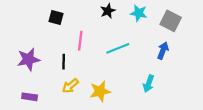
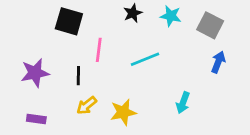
black square: (56, 17) -> (69, 21), size x1.5
blue arrow: (163, 51) -> (218, 62), moved

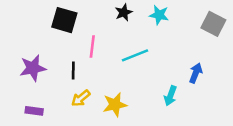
gray square: (210, 25) -> (213, 24), moved
blue arrow: (218, 62) -> (196, 73), moved

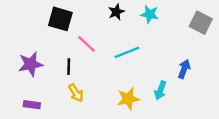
pink line: (92, 47) -> (87, 44), turned -54
yellow arrow: (81, 98) -> (76, 93), turned -84
yellow star: (115, 105) -> (128, 99), moved

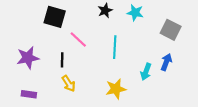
gray square: (201, 23) -> (171, 30), moved
cyan line: (127, 52) -> (115, 47), turned -65
cyan arrow: (160, 90) -> (146, 72), moved

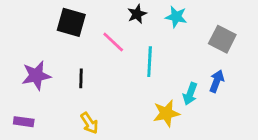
pink line: (78, 39) -> (113, 42), moved
yellow arrow: (69, 84) -> (89, 123), moved
yellow star: (116, 89) -> (166, 113), moved
purple rectangle: (29, 94) -> (24, 122), moved

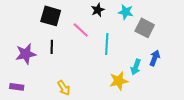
gray square: (222, 39) -> (145, 28), moved
black line: (81, 78) -> (52, 47), moved

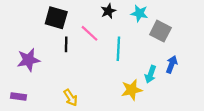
black line: (52, 47) -> (66, 44), moved

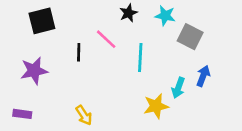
black square: (56, 18) -> (42, 21), moved, turned -30

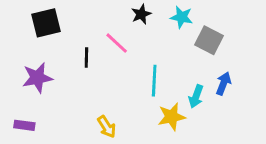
cyan line: (140, 58) -> (154, 81), moved
yellow arrow: (84, 115) -> (107, 127), moved

